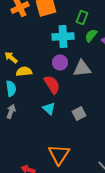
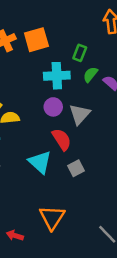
gray triangle: (82, 68) -> (80, 114), turned -42
red semicircle: (52, 84) -> (62, 139), moved
cyan triangle: (49, 108) -> (40, 162), size x1.5

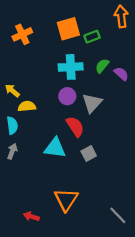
orange square: (36, 40) -> (68, 29), moved
green rectangle: (80, 53) -> (92, 37), moved, turned 48
cyan triangle: (40, 162) -> (55, 148), turned -35

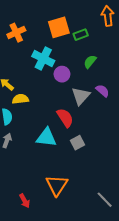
cyan cross: (71, 67) -> (43, 59), moved, turned 30
purple semicircle: (121, 74) -> (102, 91), moved
purple circle: (67, 96) -> (62, 74), moved
red arrow: (31, 216) -> (25, 201), turned -136

